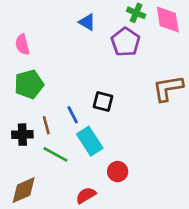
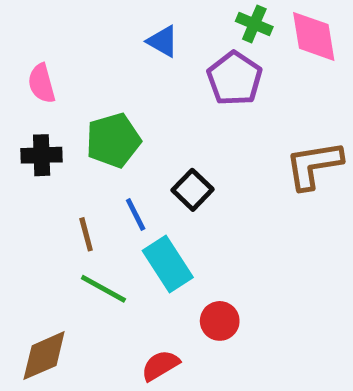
green pentagon: (29, 84) -> (113, 140), moved
black square: (103, 101) -> (192, 190), turned 30
black cross: (22, 135) -> (42, 155), moved

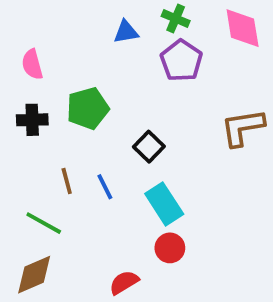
green cross: (254, 24) -> (176, 19), moved
blue triangle: (163, 41) -> (126, 32), turned -40
blue line: (136, 215) -> (105, 187), moved
cyan rectangle: (168, 264) -> (164, 204), moved
green line: (103, 289) -> (44, 223), moved

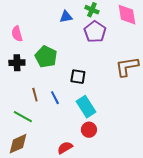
green pentagon: (88, 108) -> (46, 57), turned -30
black square: (149, 147) -> (78, 77), turned -35

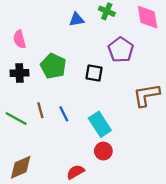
purple pentagon: (95, 32) -> (121, 50), moved
brown L-shape: (127, 67) -> (146, 95), moved
black square: (78, 77) -> (94, 73), moved
green line: (23, 117) -> (16, 118), moved

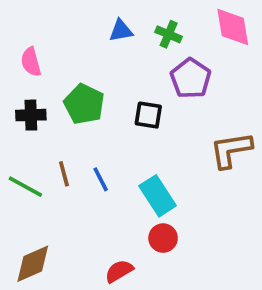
green cross: (107, 11) -> (169, 34), moved

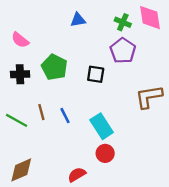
green cross: (169, 34) -> (123, 22), moved
pink semicircle: (31, 62) -> (20, 40), turned -36

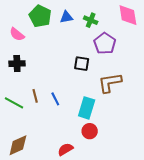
green cross: (123, 22) -> (91, 20), moved
green pentagon: (54, 67) -> (40, 16), moved
brown L-shape: (149, 97) -> (110, 83), moved
cyan rectangle: (102, 126) -> (87, 108), turned 50

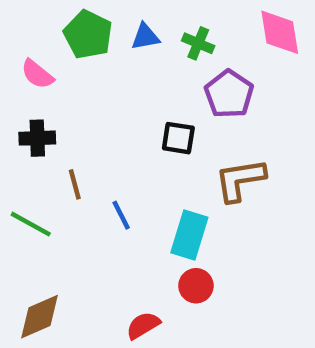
brown line: (35, 96) -> (75, 184), moved

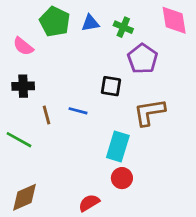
blue line: (121, 215) -> (78, 111), moved, turned -48

